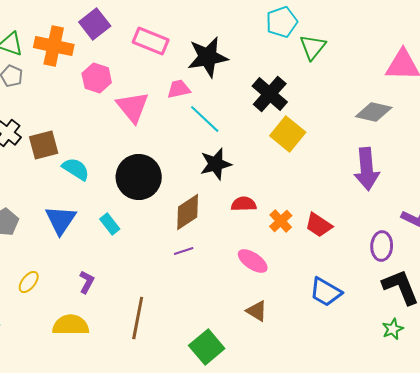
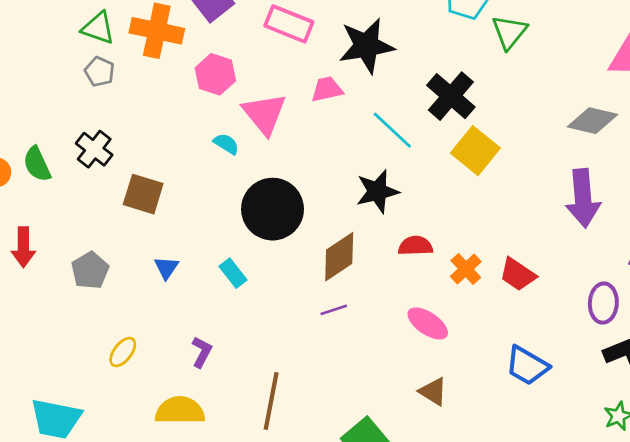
cyan line: (205, 119) -> (392, 130), moved
brown square: (44, 145) -> (143, 194), moved, turned 32
cyan semicircle: (76, 169) -> (226, 144), moved, size x0.7
blue triangle: (61, 220) -> (166, 268), size x0.6

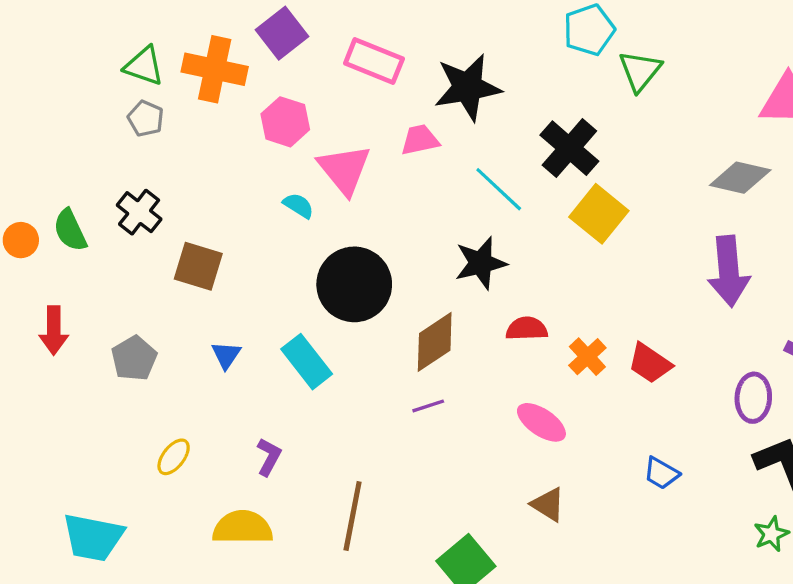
cyan rectangle: (233, 273) -> (307, 362), size x1.5
blue trapezoid: (527, 366) -> (661, 473), size x0.7

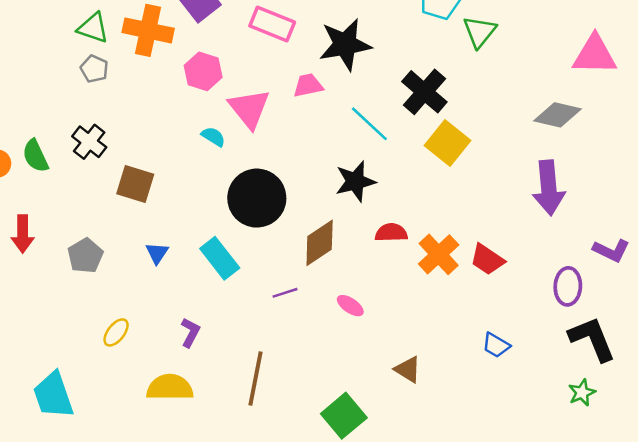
orange cross: (587, 357) -> (439, 254), size x1.4
purple line: (428, 406) -> (285, 293), moved
pink ellipse: (541, 422) -> (350, 306), moved, size x0.7
cyan trapezoid: (93, 537) -> (53, 395), turned 60

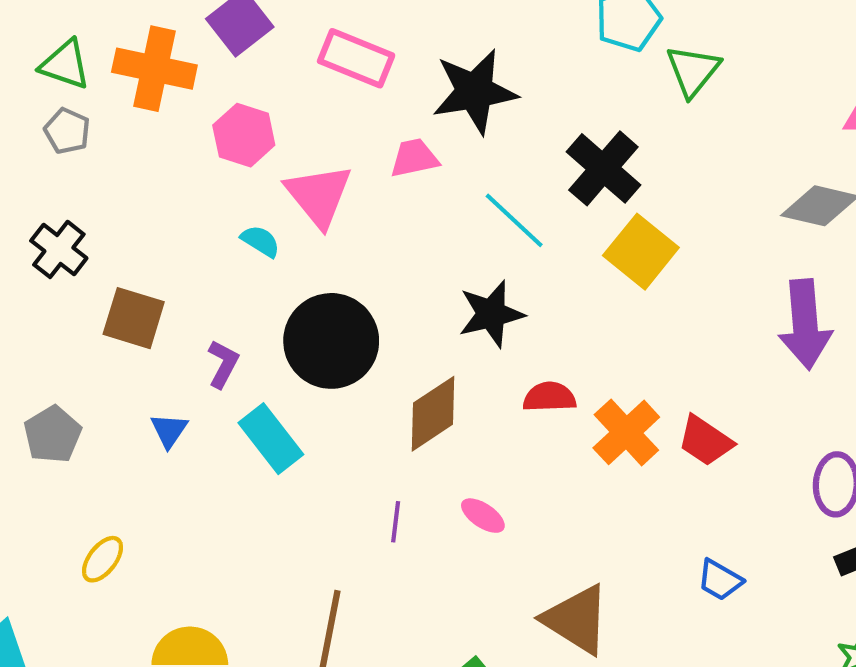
purple line: (285, 293) -> (396, 522), moved, turned -65
purple L-shape: (190, 332) -> (223, 364), moved
brown triangle: (408, 370) -> (576, 620), size x1.6

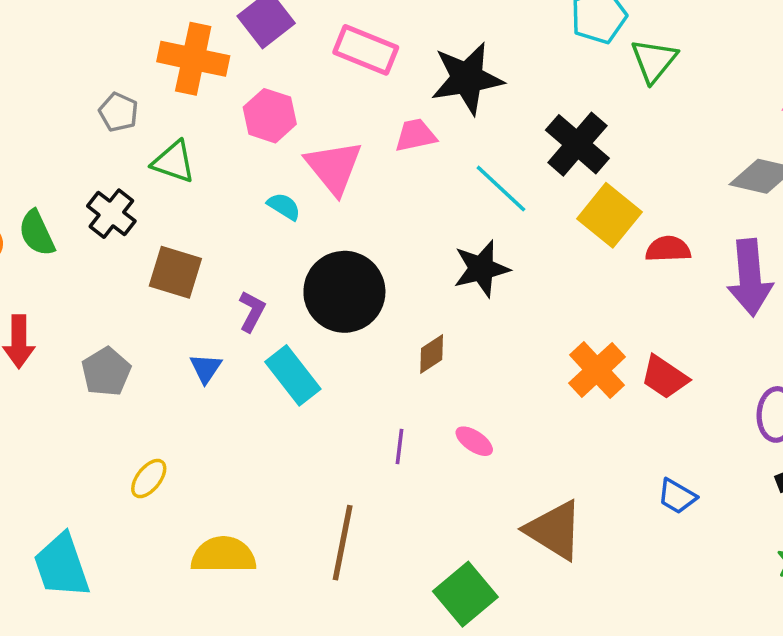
green triangle: (65, 64) -> (174, 162), moved
red semicircle: (549, 397) -> (668, 249), moved
brown diamond: (433, 414) -> (432, 354), size x0.6

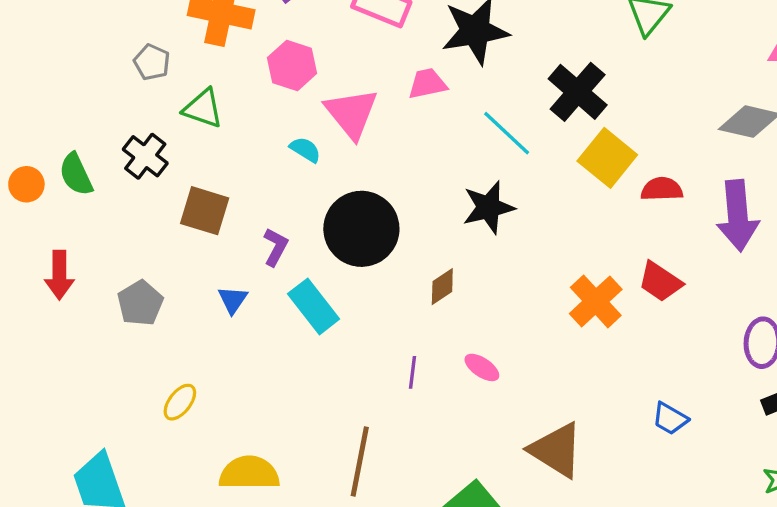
red trapezoid: (665, 377) -> (660, 282), moved

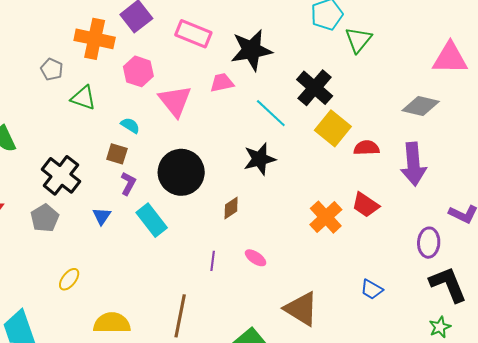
cyan semicircle: (305, 150) -> (130, 125), moved
black cross: (145, 156) -> (61, 175), moved, size x1.4
brown square: (205, 211) -> (117, 154), moved, size x0.7

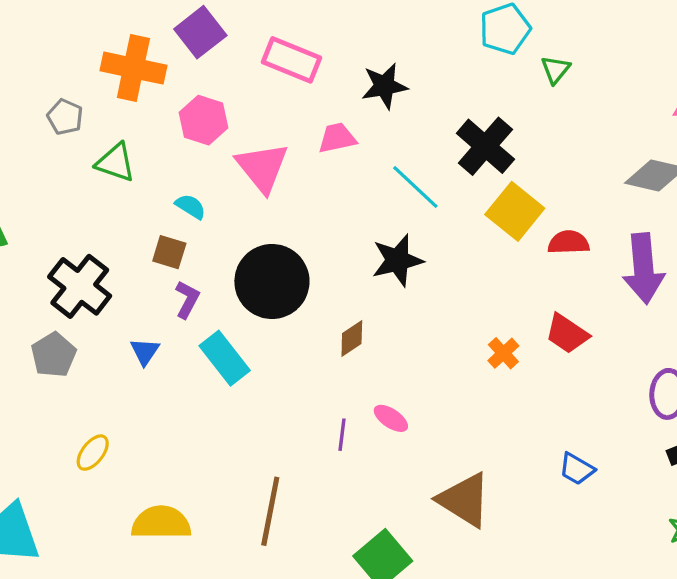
green triangle: (358, 40) -> (556, 70), size x0.7
black star: (251, 50) -> (384, 86), size x0.7
orange cross: (326, 217) -> (503, 353), size x0.6
purple line: (213, 261) -> (342, 435), moved

